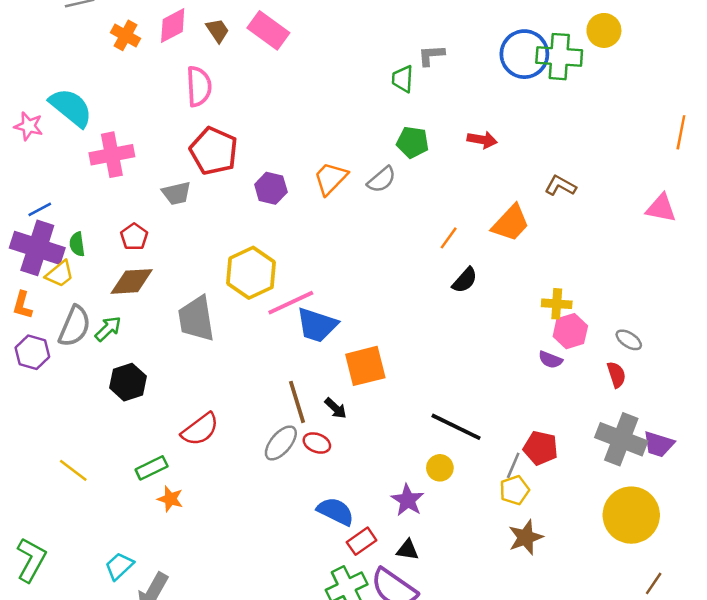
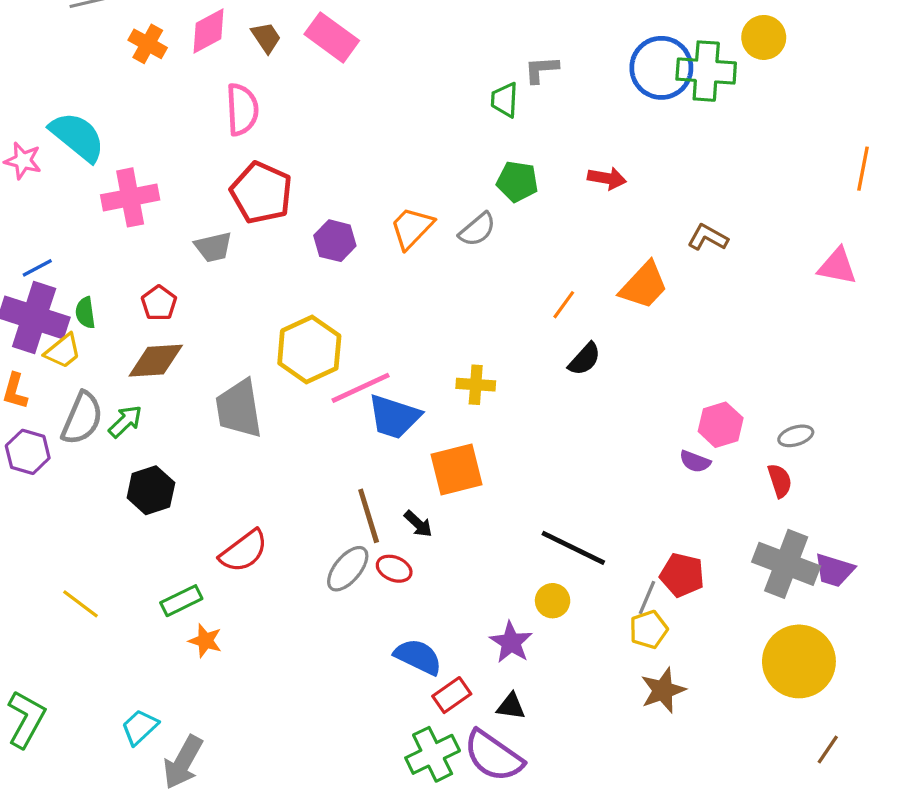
yellow cross: (557, 304) -> (476, 385), moved
gray ellipse: (629, 340) -> (796, 436), turned -50

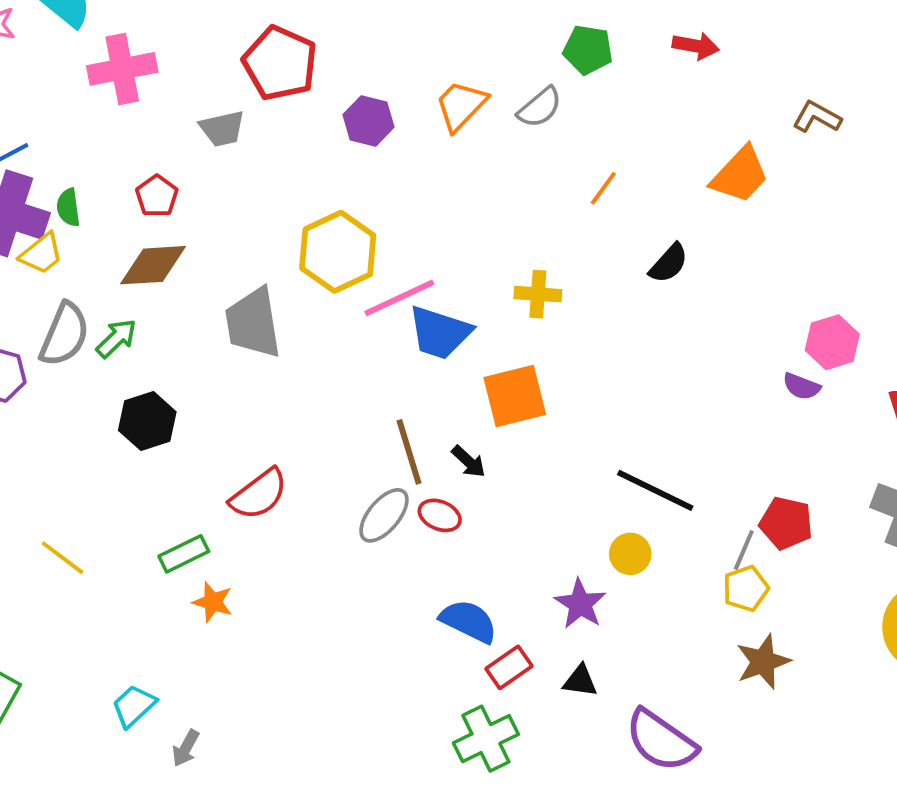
orange line: (564, 305) -> (603, 188), moved
purple semicircle: (493, 756) -> (661, 741), moved
gray arrow: (183, 762) -> (186, 748), size x0.6

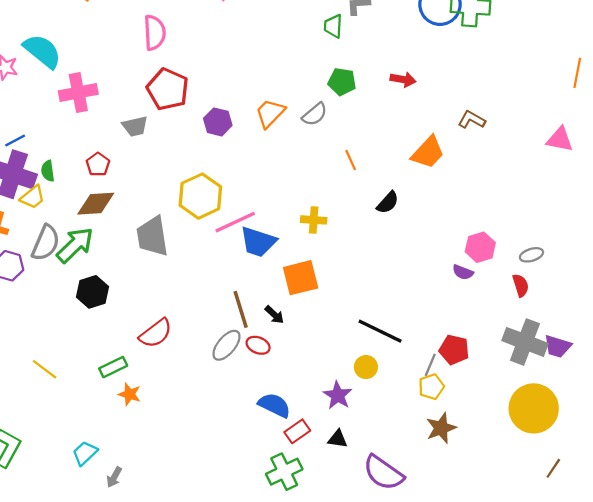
orange line: (603, 188) -> (351, 160), turned -60
green arrow: (116, 338) -> (75, 245), size x1.6

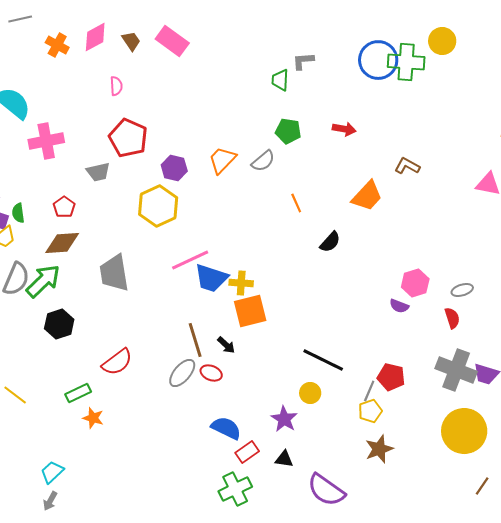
pink semicircle: (155, 33) -> (116, 86), size x0.6
yellow hexagon: (200, 196) -> (158, 206), moved
yellow cross: (314, 220) -> (241, 283), moved
gray arrow: (114, 477) -> (50, 501), moved

